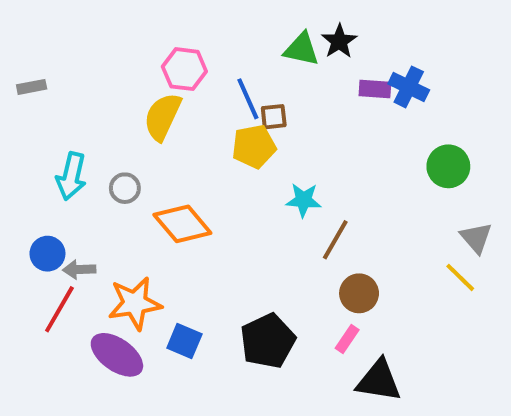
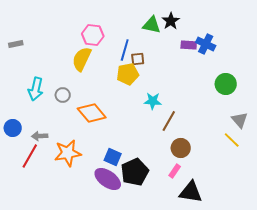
blue line: (248, 99) -> (125, 50), turned 40
blue circle: (47, 254) -> (13, 128), moved
blue square: (184, 341) -> (113, 157), moved
purple ellipse: (117, 355) -> (108, 179), moved

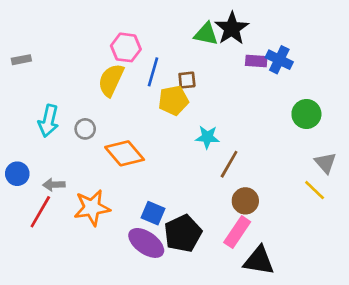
black star: (171, 21) -> (232, 28), size x1.4
blue line: (125, 50) -> (153, 72), moved
pink rectangle: (175, 171) -> (237, 232), size x1.6

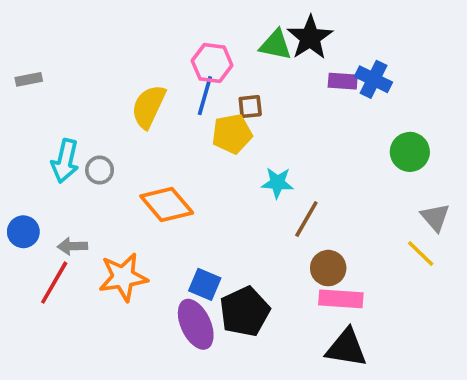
pink hexagon: (126, 47) -> (212, 63), moved
gray circle: (85, 129) -> (100, 170), moved
pink rectangle: (237, 232) -> (341, 299), moved, turned 60
purple ellipse: (146, 243) -> (196, 324), turned 30

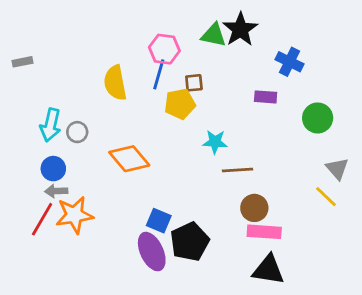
purple rectangle: (343, 81) -> (266, 97), moved
yellow semicircle: (149, 107) -> (115, 83), turned -36
brown line: (306, 219) -> (237, 170), turned 56
blue circle: (23, 232) -> (53, 169), moved
orange star: (123, 277) -> (74, 215), moved

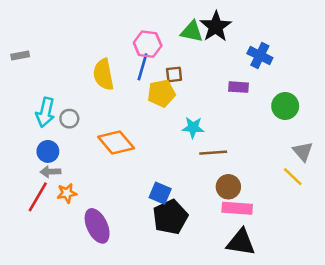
orange star: (74, 215) -> (67, 193), size x0.6
blue square: (159, 221) -> (160, 193), moved
purple ellipse: (152, 252) -> (97, 226), moved

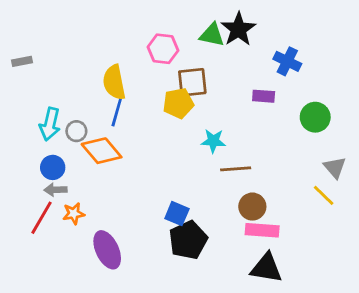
blue line: (143, 67) -> (117, 112), moved
brown square: (174, 74) -> (192, 82), size x1.6
orange diamond: (116, 143) -> (102, 151), moved

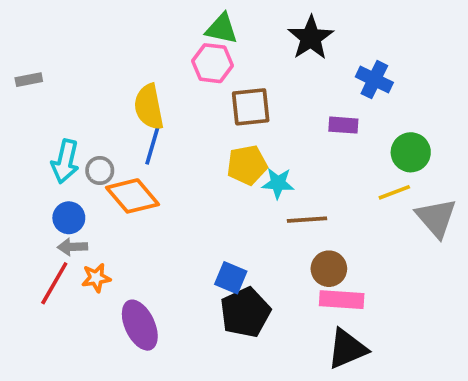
green triangle: (212, 35) -> (222, 29), moved
yellow pentagon: (178, 103) -> (247, 165), moved
gray triangle: (335, 167) -> (436, 218), size x1.4
yellow line: (324, 195) -> (394, 192), moved, turned -65
black triangle: (266, 268) -> (347, 349), turned -32

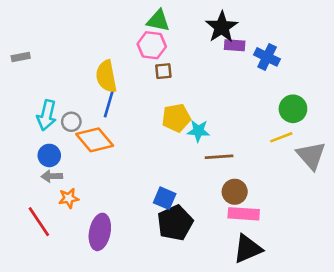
brown square: (251, 107) -> (163, 71), moved, size x0.6
purple rectangle: (343, 125) -> (235, 45), moved
red line: (54, 283) -> (39, 222), moved, turned -64
purple ellipse: (140, 325) -> (100, 232), turned 36

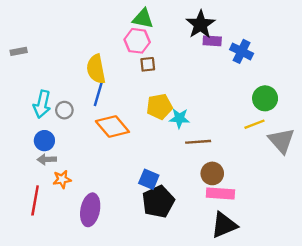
orange diamond: (95, 140) -> (112, 127), moved
red line: (39, 222) -> (35, 200), turned 44

